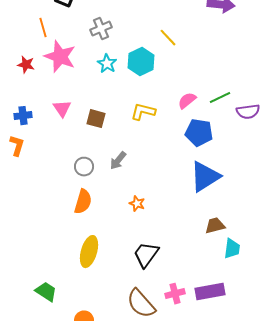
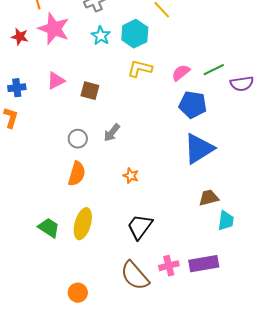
pink triangle: (62, 109) -> (56, 81), turned 36
yellow L-shape: (143, 112) -> (140, 69), moved
green trapezoid: (46, 292) -> (49, 228), moved

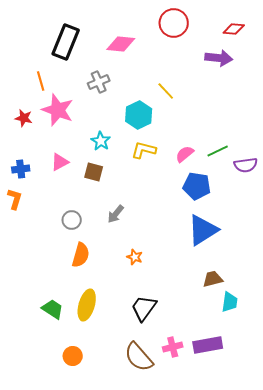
cyan star: (101, 36) -> (101, 141), moved
gray circle: (78, 139) -> (72, 220), moved
orange circle: (78, 293) -> (73, 356), moved

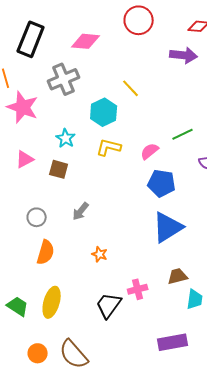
gray cross: (99, 82) -> (64, 79), size x1.4
green line: (218, 151) -> (183, 134), moved
pink cross: (173, 347) -> (138, 289), moved
brown semicircle: (139, 357) -> (74, 354), moved

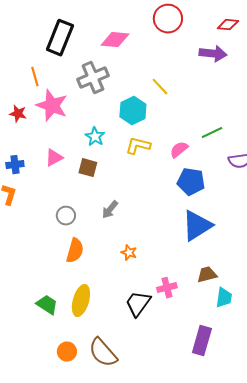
purple rectangle: (173, 342) -> (202, 341), turned -64

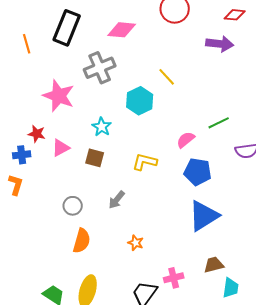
orange line: (35, 77) -> (27, 44), moved
red star: (18, 114) -> (37, 134), moved
yellow L-shape: (138, 146) -> (145, 162), moved

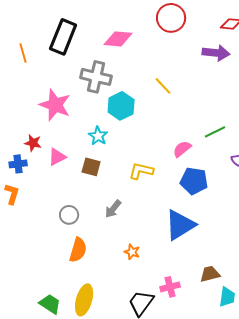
gray cross: (100, 68) -> (96, 77), turned 36
cyan hexagon: (140, 101) -> (121, 106), moved
blue triangle: (204, 216) -> (180, 225), moved

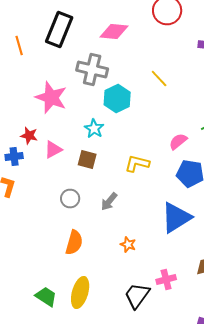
gray circle: (69, 215) -> (70, 198), moved

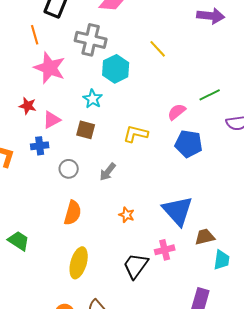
orange line: (19, 46) -> (35, 35), moved
blue cross: (14, 156) -> (40, 146), moved
blue triangle: (176, 218) -> (178, 211), moved, turned -40
green trapezoid: (46, 296) -> (19, 241), moved

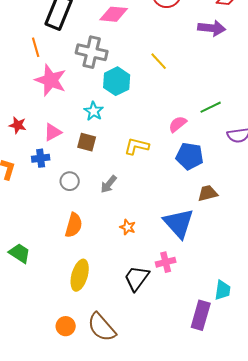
red star: (28, 106) -> (18, 125), moved
brown trapezoid: (205, 237) -> (208, 193), moved
cyan trapezoid: (222, 260) -> (223, 290), moved

